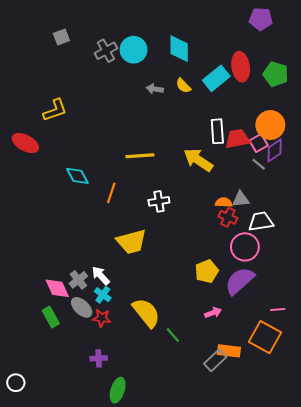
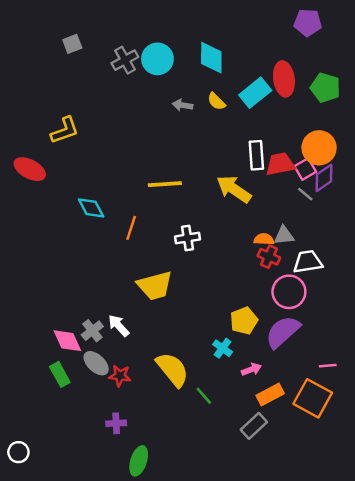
cyan cross: (103, 295) -> (223, 348), moved
orange rectangle: (229, 351) -> (270, 395), moved, turned -35

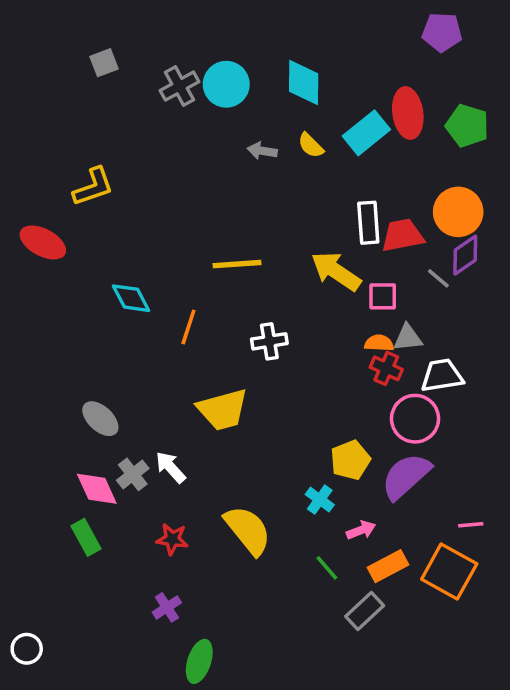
pink square: (305, 169) -> (383, 296), moved, turned 30
gray ellipse: (96, 363) -> (100, 419), moved
green line: (204, 396) -> (327, 568), moved
purple cross: (116, 423) -> (167, 607), turned -30

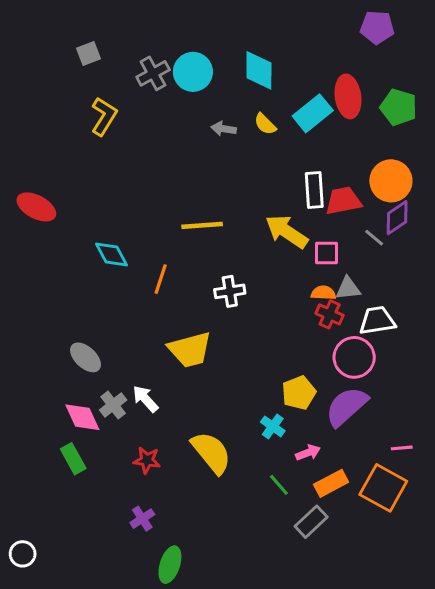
yellow L-shape: (93, 187) -> (104, 116), moved, turned -39

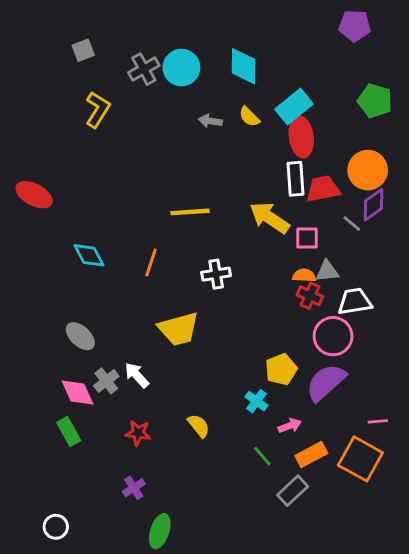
red ellipse: (348, 96) -> (301, 137), moved
cyan diamond: (112, 255) -> (89, 255), moved
yellow semicircle: (211, 453) -> (199, 426), size x0.6
white circle: (23, 554) -> (56, 527), moved

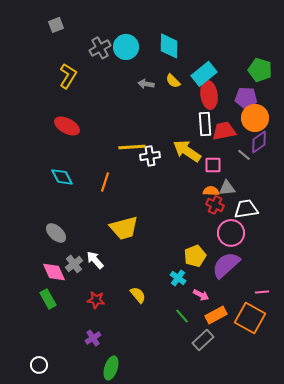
purple pentagon: (355, 26) -> (246, 98), moved
gray square: (83, 50) -> (56, 25), moved
red ellipse: (34, 195) -> (67, 126), moved
white cross: (216, 274) -> (150, 156), moved
pink arrow: (290, 426) -> (201, 295), turned 49

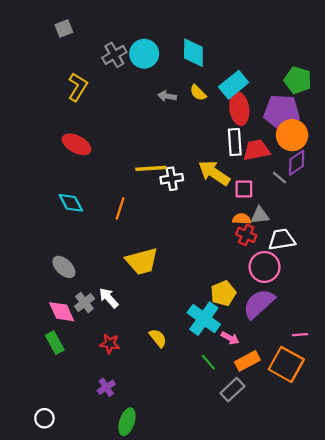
purple pentagon: (246, 98) -> (282, 112), size x1.4
cyan cross: (178, 278) -> (204, 319), size x1.8

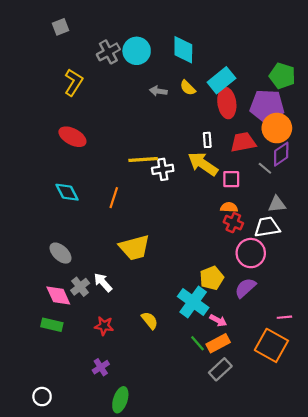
white rectangle: (235, 142) -> (207, 140), moved, size x0.6
gray triangle: (260, 215) -> (277, 204), moved
purple semicircle: (259, 304) -> (245, 288), size x0.7
green rectangle: (55, 343) -> (52, 325), turned -48
orange rectangle: (247, 361) -> (218, 343), moved

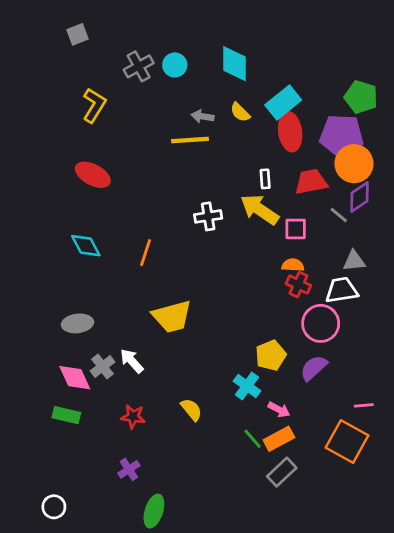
cyan circle: (137, 51) -> (175, 65), size x0.7
yellow line: (143, 160) -> (190, 140), moved
gray ellipse: (61, 253) -> (78, 323), turned -50
cyan cross: (193, 302) -> (247, 386), size x0.7

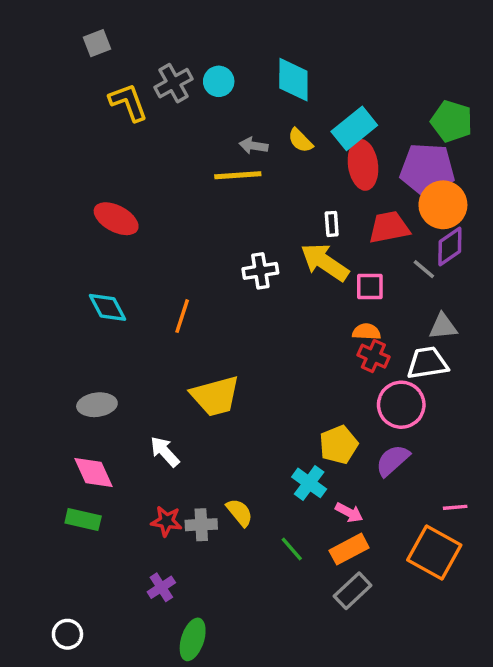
yellow L-shape: (94, 105) -> (128, 102), moved, turned -52
gray cross: (103, 367) -> (201, 525), moved, turned 35
green line: (253, 439) -> (292, 549), moved

